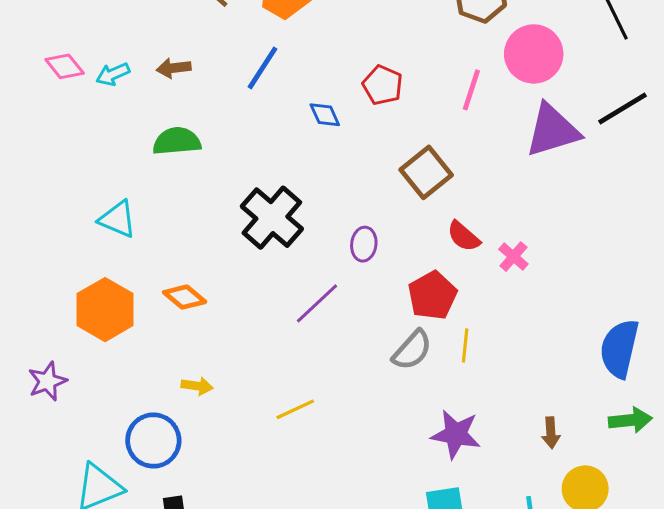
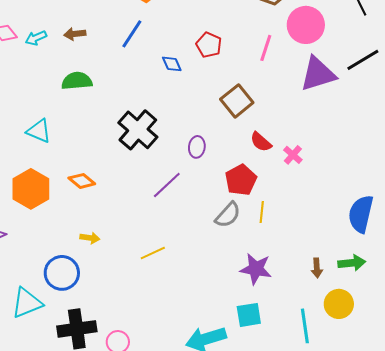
green arrow: (630, 420) -> (352, 263), moved

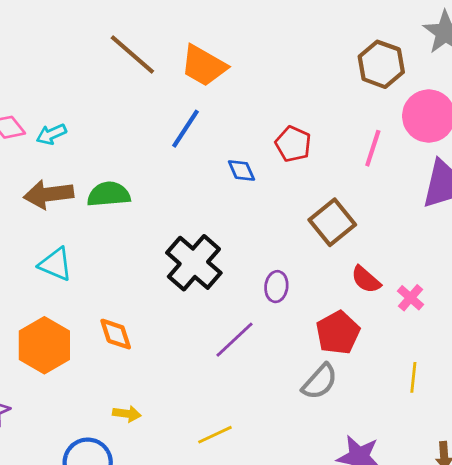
brown arrow: (75, 34) -> (49, 194), moved, size x1.6
orange diamond: (82, 181) -> (116, 334), turned 32
yellow line: (262, 212) -> (413, 377), moved

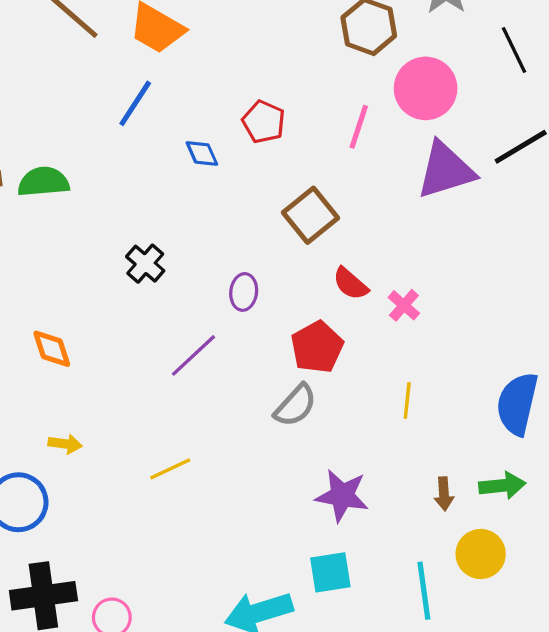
black cross: (194, 263) -> (145, 264), size x0.6

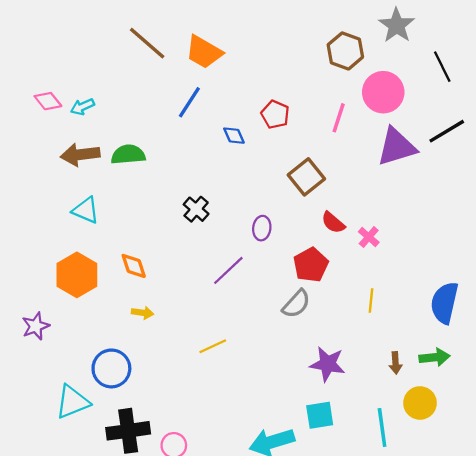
yellow arrow: (65, 444) -> (143, 313), moved

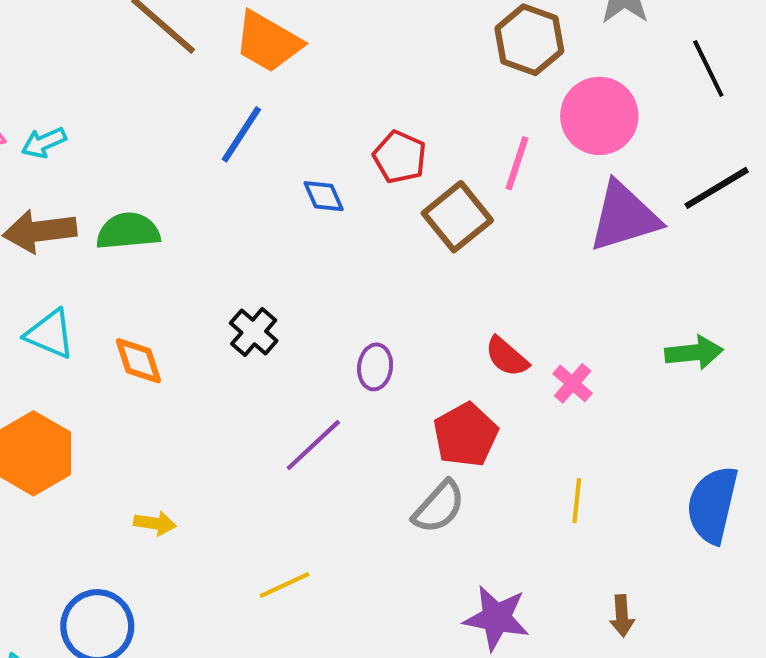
brown square: (306, 177) -> (457, 217), moved
orange diamond: (134, 266) -> (138, 361), moved
green arrow: (434, 357) -> (694, 353), moved

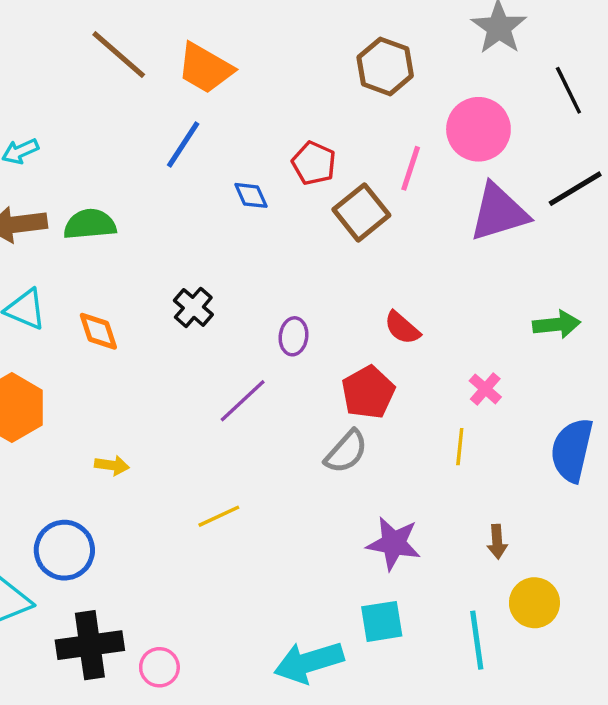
brown hexagon: (529, 40) -> (385, 66), moved
pink cross: (573, 383) -> (485, 389), moved

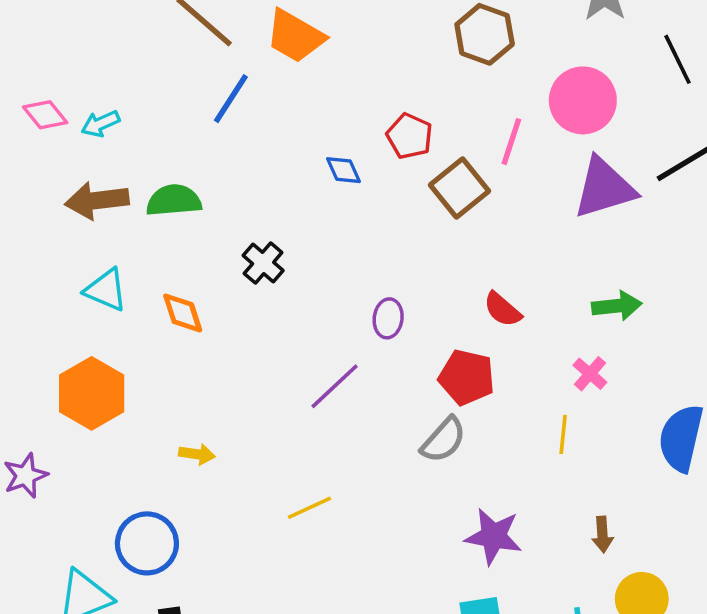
blue line: (183, 145) -> (231, 99), moved
black cross: (193, 307) -> (263, 263), moved
green arrow: (557, 324) -> (617, 306), moved
red pentagon: (368, 392) -> (467, 377), turned -30

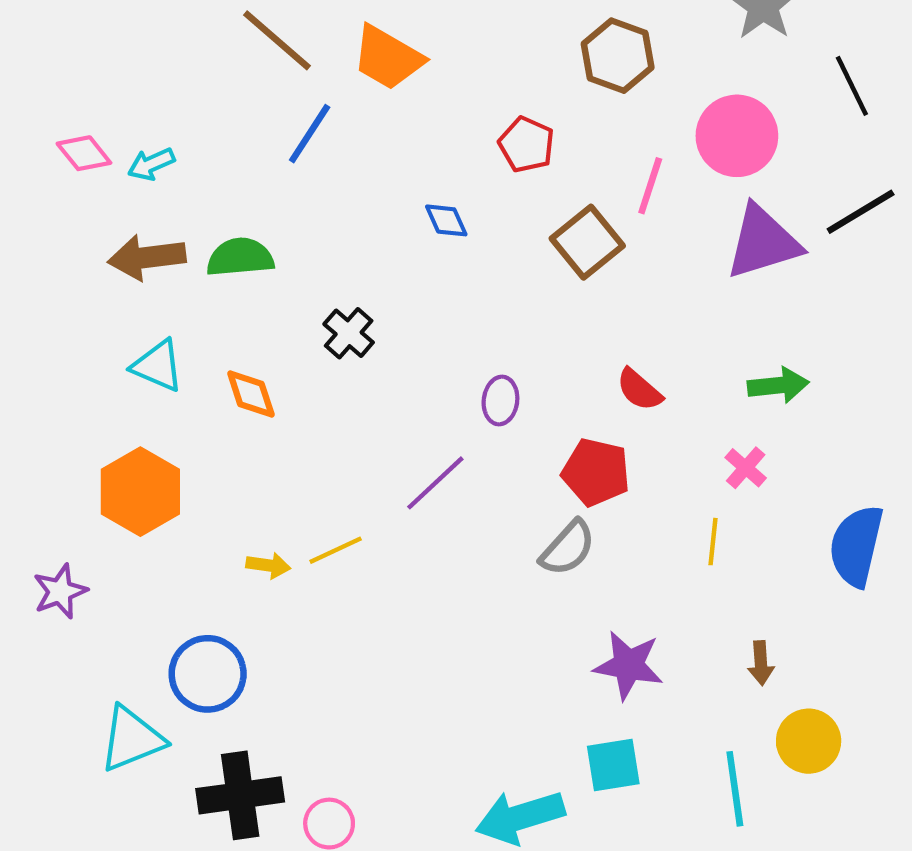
red pentagon: (410, 136) -> (527, 145), moved
yellow line: (310, 508) -> (336, 550), moved

